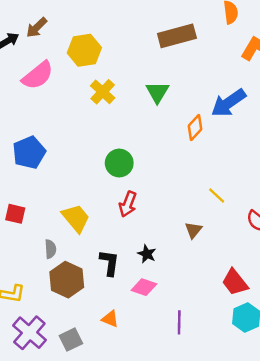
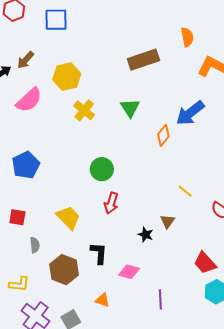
gray semicircle: (50, 249) -> (35, 245), moved
black star: (147, 254) -> (146, 235), moved

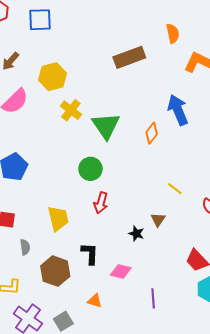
green triangle: (130, 108) -> (106, 126), moved, size x1.4
blue arrow: (190, 113) -> (178, 110), turned 108
yellow trapezoid: (68, 218) -> (58, 219), turned 32

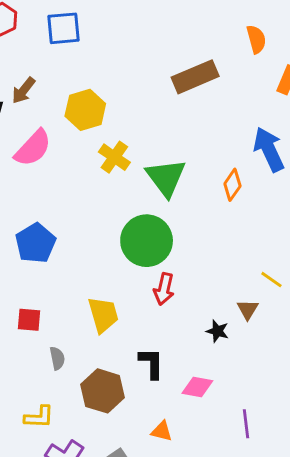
green circle: (90, 169) -> (147, 241), size x1.5
yellow line: (175, 189) -> (271, 280), moved

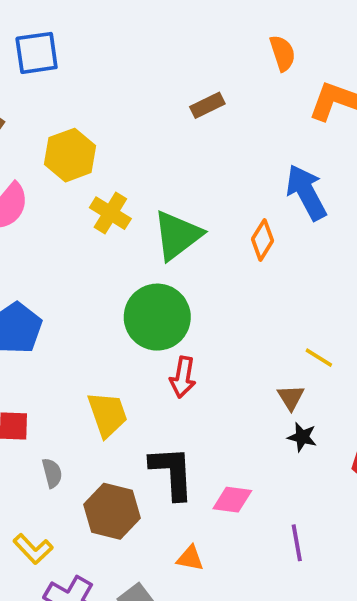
brown rectangle: (195, 77) -> (207, 105), size x0.6
green triangle: (166, 177) -> (177, 235), turned 33
black star: (217, 331) -> (302, 437), moved
black L-shape: (151, 363) -> (172, 473), size x1.4
yellow L-shape: (39, 417) -> (33, 549), turned 48

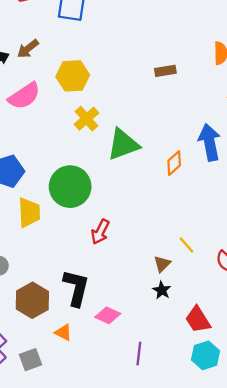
green circle: (157, 317) -> (70, 187), moved
yellow trapezoid: (107, 414) -> (29, 213), moved
orange triangle: (190, 558) -> (63, 332), moved

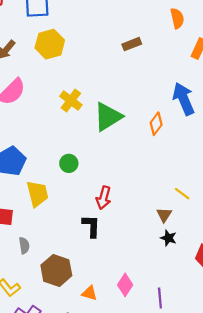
yellow hexagon: (73, 76) -> (50, 44), moved
green circle: (70, 187) -> (69, 163), size x0.5
black L-shape: (76, 288) -> (91, 226), moved, size x0.7
pink diamond: (108, 315) -> (125, 285), moved, turned -70

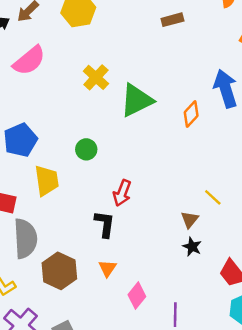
gray semicircle: (24, 246) -> (25, 239), size x2.0
orange triangle: (89, 293) -> (107, 268), moved, turned 42

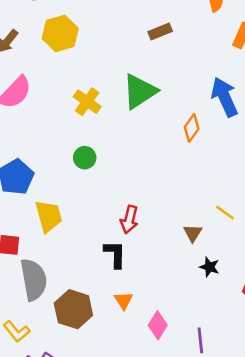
green triangle: (137, 100) -> (140, 91), moved
green circle: (86, 149) -> (85, 158), moved
brown triangle: (190, 220) -> (193, 233), moved

